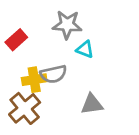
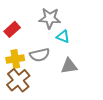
yellow cross: (34, 80) -> (15, 59), moved
gray triangle: (92, 104) -> (69, 66), moved

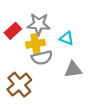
gray star: (50, 18) -> (39, 24), moved
yellow cross: (15, 59) -> (35, 44), moved

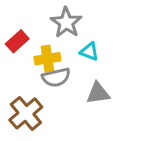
gray star: (39, 24) -> (66, 23), moved, turned 30

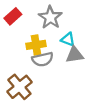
red rectangle: (17, 41) -> (13, 16), moved
gray triangle: (98, 93) -> (75, 55), moved

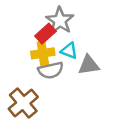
red rectangle: (13, 16) -> (45, 34), moved
cyan triangle: (68, 39) -> (69, 51), moved

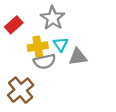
red rectangle: (45, 34) -> (14, 25), moved
cyan triangle: (69, 51) -> (61, 44), turned 35

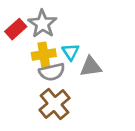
gray star: (53, 18) -> (42, 24), moved
brown cross: (21, 90) -> (55, 104), moved

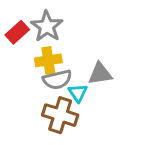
cyan triangle: (71, 52) -> (78, 93), moved
brown cross: (55, 104) -> (60, 115), turned -32

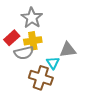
red rectangle: (17, 32) -> (12, 38), moved
gray semicircle: (57, 80) -> (24, 53), moved

